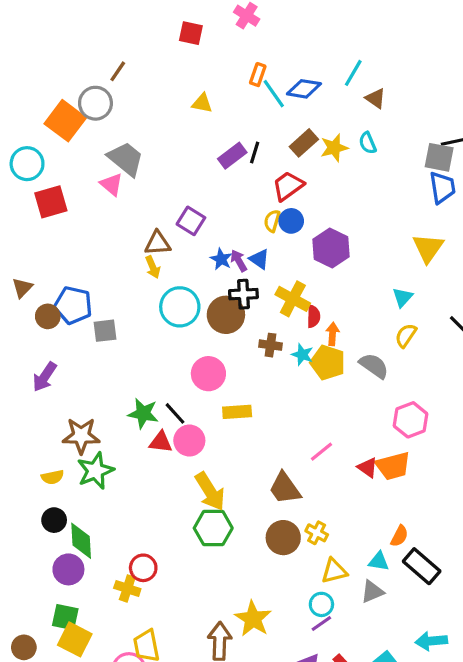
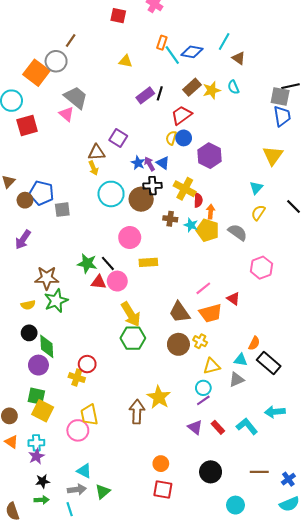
orange trapezoid: (393, 466) -> (211, 313), moved

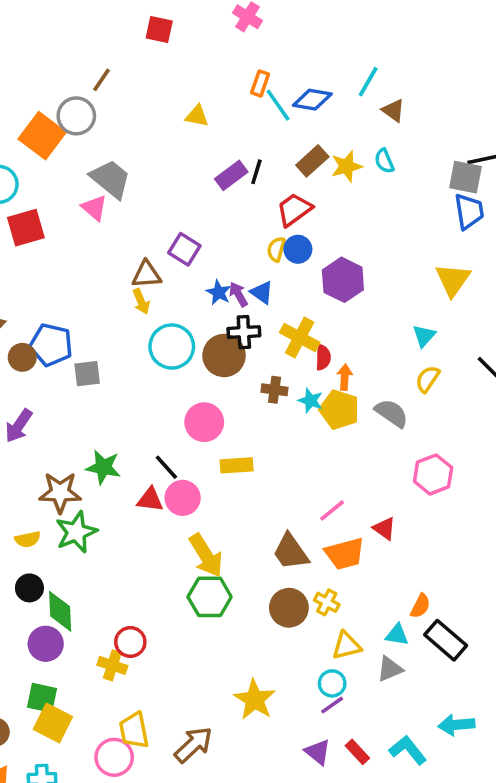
red square: (118, 16) -> (159, 29), moved
green star: (87, 263) -> (103, 467), moved
brown arrow: (137, 412) -> (193, 745), moved, turned 45

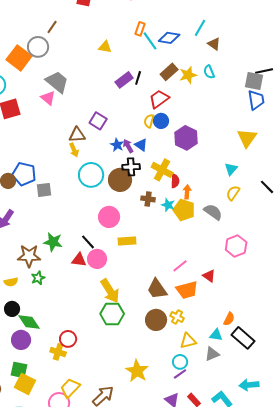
green star: (76, 532) -> (38, 278), size x0.6
green diamond: (60, 611) -> (29, 322), turned -30
yellow trapezoid: (134, 730) -> (70, 388), turned 55

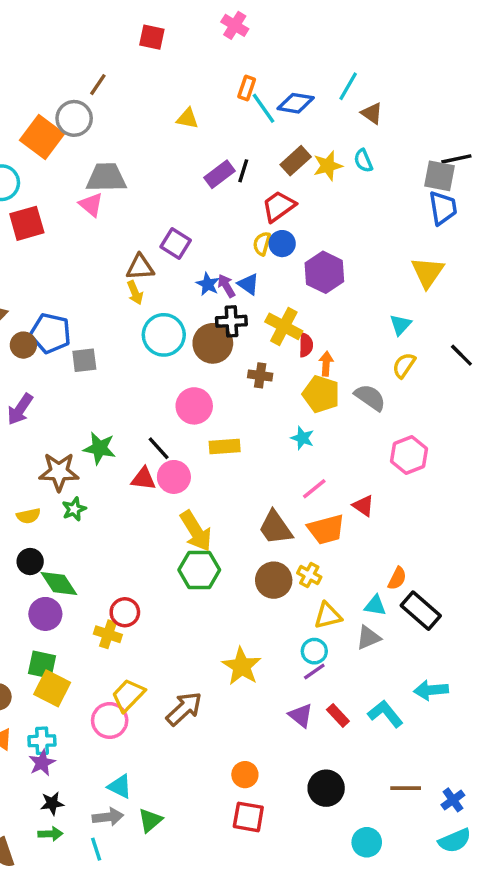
gray trapezoid: (57, 82) -> (106, 178), turned -40
cyan star: (168, 205) -> (302, 438), moved

